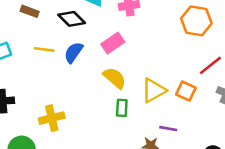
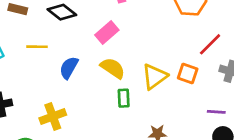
blue semicircle: (74, 52) -> (69, 68), moved
purple line: (168, 129) -> (216, 112), moved

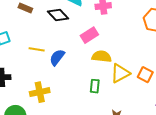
yellow line: (37, 47) -> (37, 49), moved
yellow semicircle: (113, 68) -> (102, 56), moved, turned -36

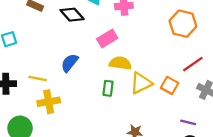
yellow line: (37, 49) -> (38, 78), moved
green rectangle: (95, 86) -> (108, 88), moved

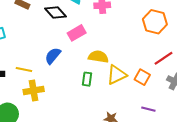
pink rectangle: (107, 39) -> (77, 33), moved
purple line: (188, 122) -> (148, 109), moved

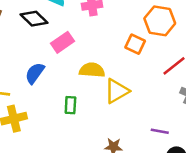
orange square: (142, 77) -> (135, 44), moved
green rectangle: (87, 79) -> (70, 105), moved

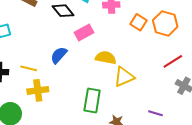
orange square: (135, 44) -> (139, 22), moved
green rectangle: (70, 105) -> (92, 101), moved, size x1.6

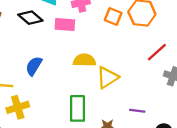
pink rectangle: (84, 33) -> (65, 25), moved, turned 42
purple line: (156, 113) -> (137, 111), moved

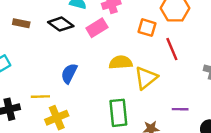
orange square: (113, 16) -> (147, 28), moved
pink rectangle: (65, 25) -> (97, 28), turned -30
red line: (157, 52) -> (172, 49), moved, turned -65

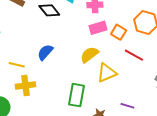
pink rectangle: (97, 28) -> (98, 28), moved
red line: (172, 49) -> (134, 55), turned -54
yellow semicircle: (121, 62) -> (89, 55), turned -48

